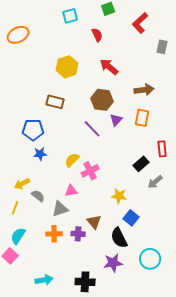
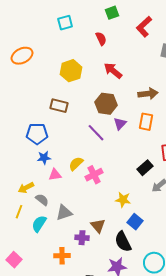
cyan square: (70, 16) -> (65, 23), moved
orange ellipse: (18, 35) -> (22, 56), moved
pink triangle: (71, 191) -> (55, 175), moved
orange cross: (54, 234) -> (62, 256), moved
cyan semicircle: (18, 236) -> (39, 224), moved

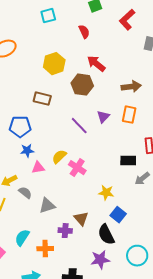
brown hexagon: (106, 104) -> (82, 85), moved
black rectangle: (145, 168) -> (128, 161), turned 42
pink cross: (94, 175) -> (77, 168), turned -30
cyan semicircle: (39, 224) -> (22, 238), moved

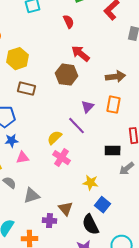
yellow hexagon: (54, 64) -> (18, 59), moved
purple line: (79, 126) -> (77, 126), moved
yellow semicircle: (59, 157) -> (55, 138), moved

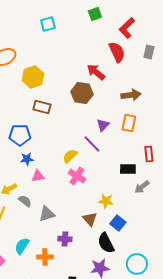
red semicircle: (69, 22) -> (117, 52), moved, size x1.5
brown triangle: (66, 209) -> (90, 219), moved

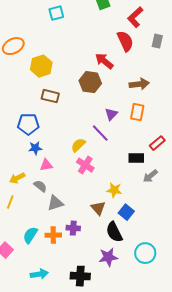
red rectangle: (149, 154) -> (157, 143), turned 56
gray semicircle: (25, 201) -> (40, 186), moved
orange cross: (45, 257) -> (53, 235), moved

